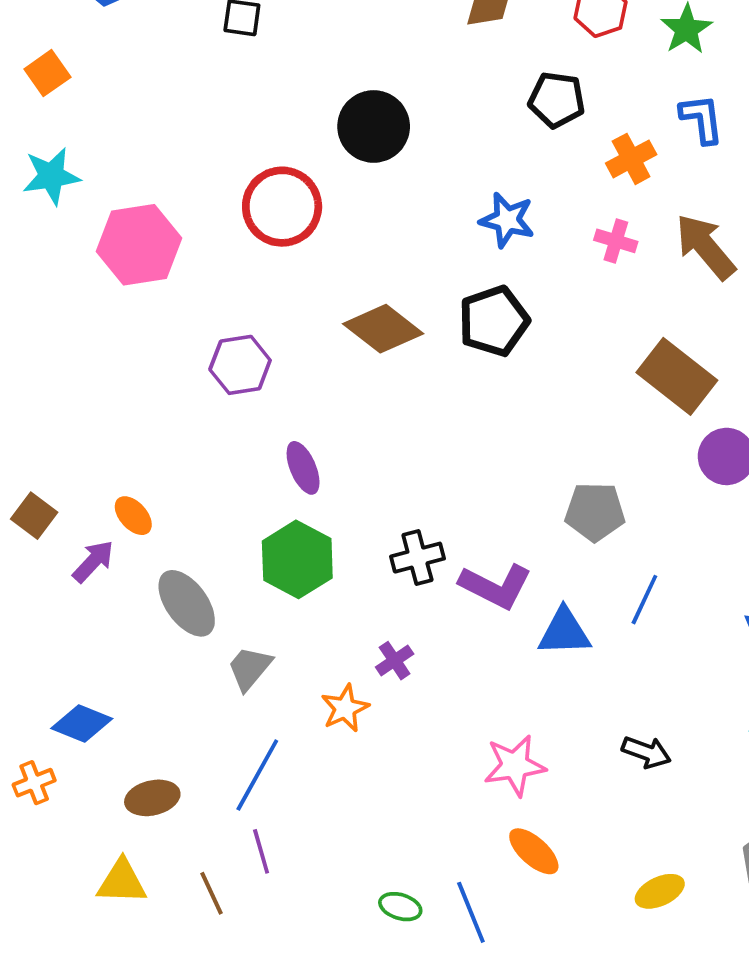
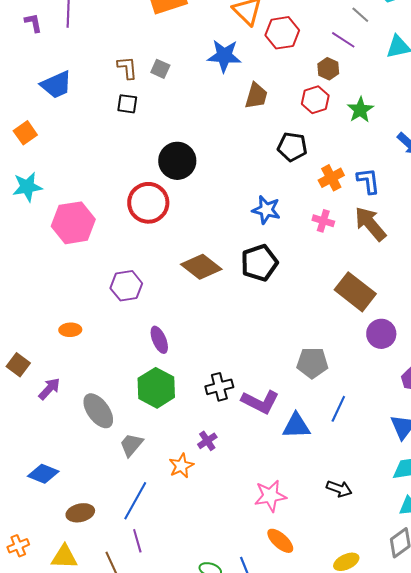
blue L-shape: (702, 119) -> (368, 181), moved
black circle: (374, 126) -> (177, 161), moved
orange ellipse: (133, 516) -> (70, 330), moved, turned -50
orange cross: (34, 783) -> (18, 546), moved

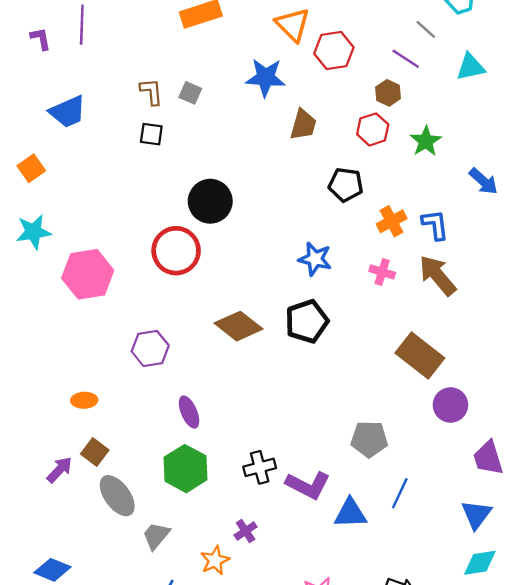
brown square: (18, 365) -> (95, 452), moved

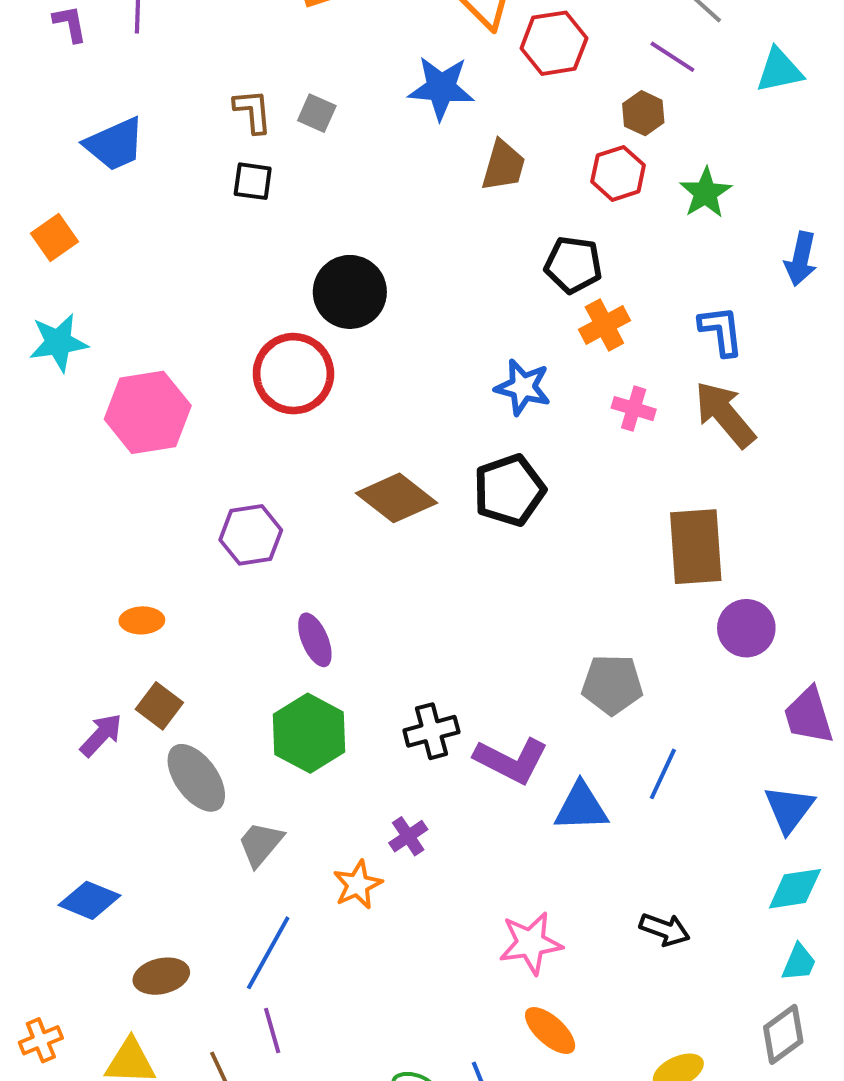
blue arrow: (483, 181) -> (801, 259), turned 60
orange cross: (392, 221) -> (604, 325), moved
brown rectangle: (420, 356) -> (696, 547), turned 48

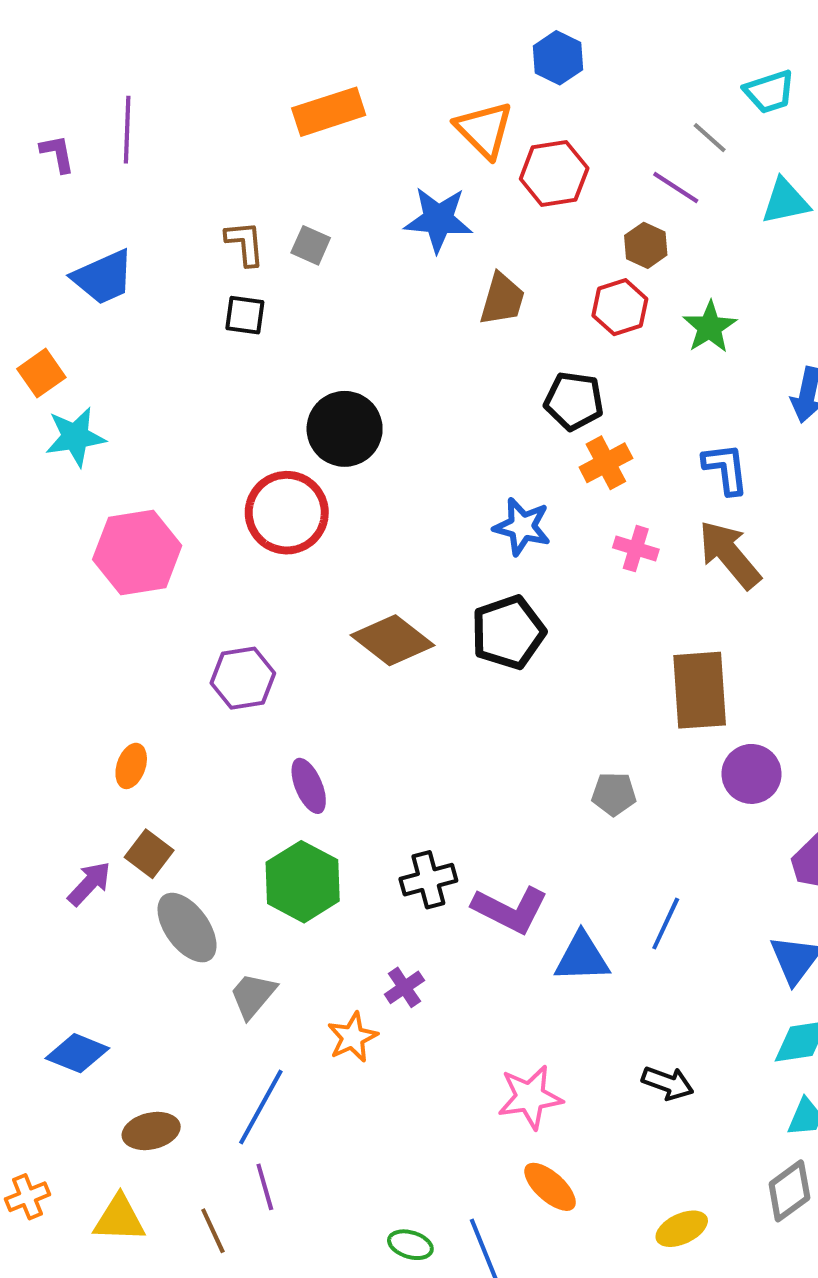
cyan star: (58, 342) -> (75, 437), moved
orange ellipse: (142, 620) -> (131, 766), turned -69
gray pentagon: (612, 685) -> (614, 794), moved, size x0.7

